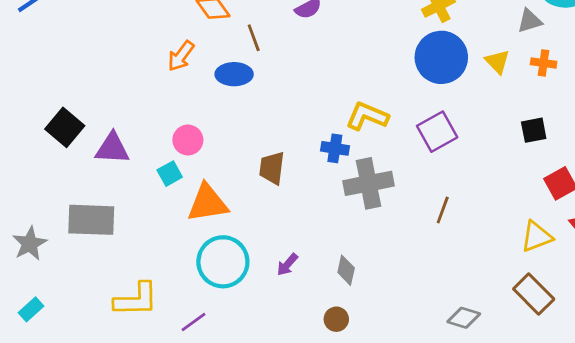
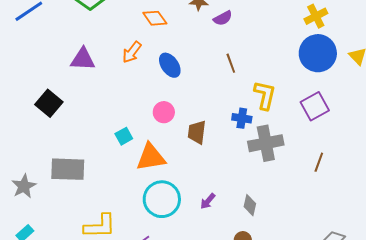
brown line: (254, 38) -> (231, 63), moved
blue ellipse: (234, 74) -> (170, 65), turned 55
yellow L-shape: (367, 116) -> (265, 95), turned 80
pink circle: (188, 140) -> (164, 112), moved
purple triangle: (112, 148) -> (83, 59), moved

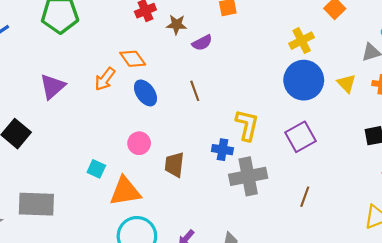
orange diamond: (155, 18) -> (133, 59), moved
purple triangle: (83, 59) -> (52, 87), turned -44
brown line: (231, 63) -> (195, 91), moved
cyan square: (124, 136) -> (96, 169), turned -36

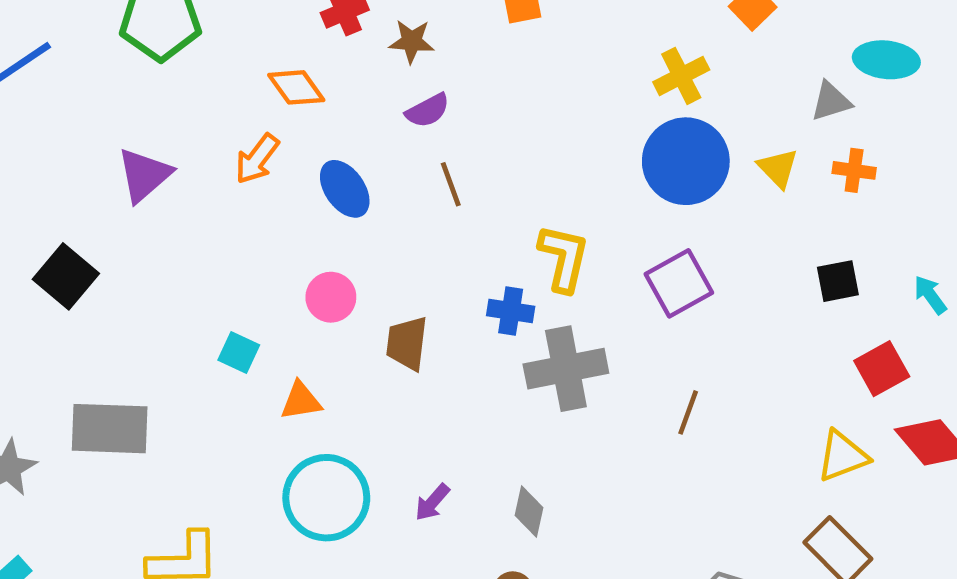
purple semicircle: (202, 43) -> (428, 110), moved
orange diamond: (133, 59) -> (296, 87), moved
orange triangle: (125, 191) -> (301, 401), size x0.6

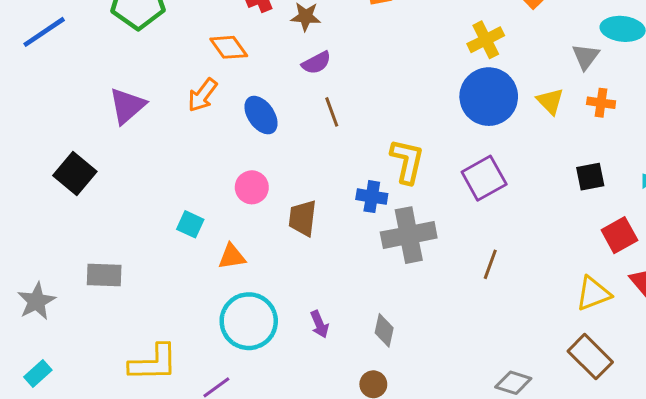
gray triangle: (831, 101) -> (586, 57), turned -36
gray rectangle: (110, 429) -> (104, 275), size x0.7
purple arrow: (432, 502) -> (319, 324), turned -64

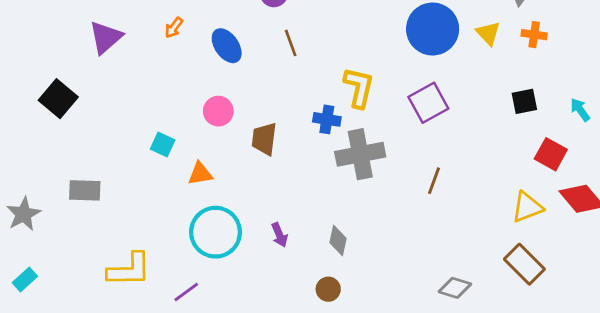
orange arrow: (203, 95) -> (174, 28), size x0.7
red square: (619, 235) -> (551, 154), turned -32

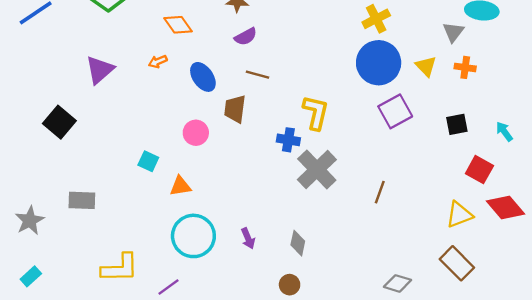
orange arrow: (174, 28) -> (158, 62), turned 30
brown line: (291, 43) -> (258, 75), turned -55
purple square: (428, 103) -> (395, 111), moved
brown trapezoid: (264, 139) -> (235, 109), moved
gray cross: (360, 154) -> (317, 170), turned -33

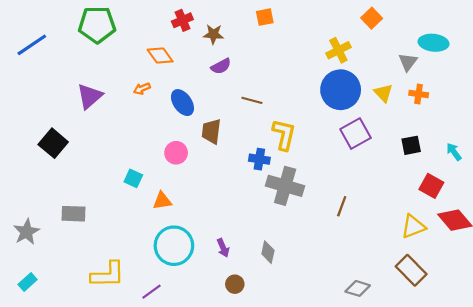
brown line: (258, 75) -> (252, 100), moved
gray cross: (317, 170) -> (285, 186), turned -30
brown circle: (290, 285) -> (235, 284), moved

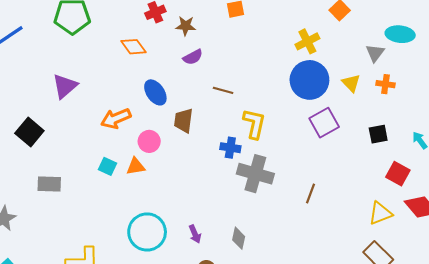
orange arrow: (142, 89) -> (116, 118), moved, size x1.8
orange triangle: (162, 201) -> (136, 166), moved
gray rectangle: (74, 214) -> (49, 184), moved

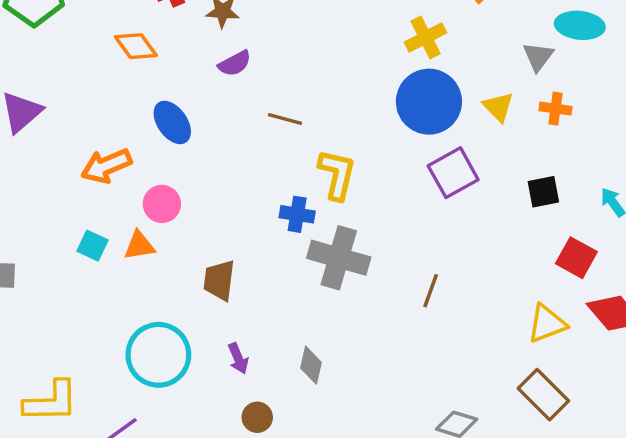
brown trapezoid: (183, 121) -> (219, 280), moved

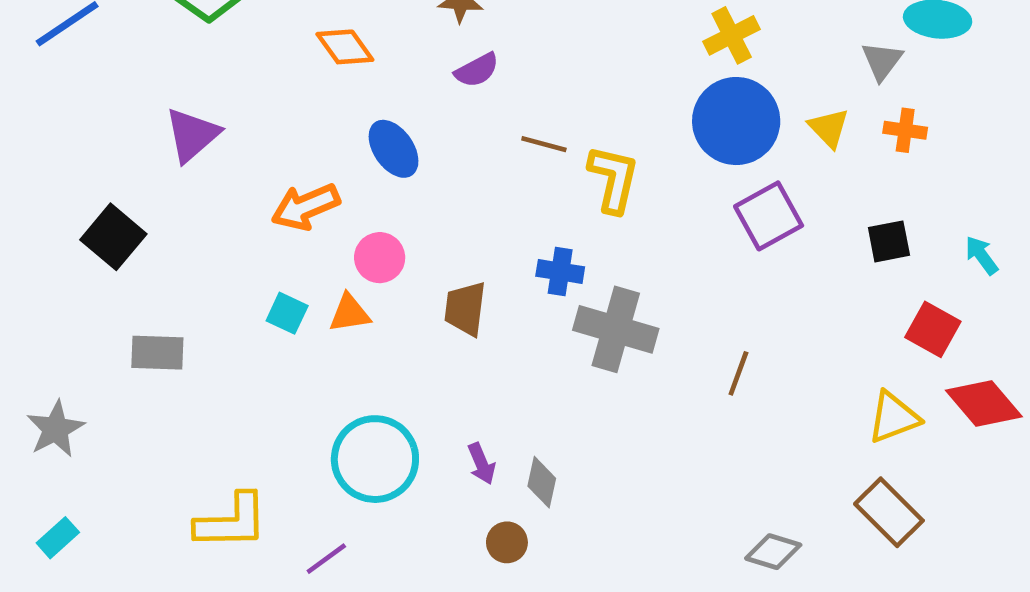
yellow L-shape: (337, 174) -> (613, 179), moved
brown trapezoid: (219, 280) -> (465, 309), moved
gray diamond: (311, 365) -> (542, 482), moved

